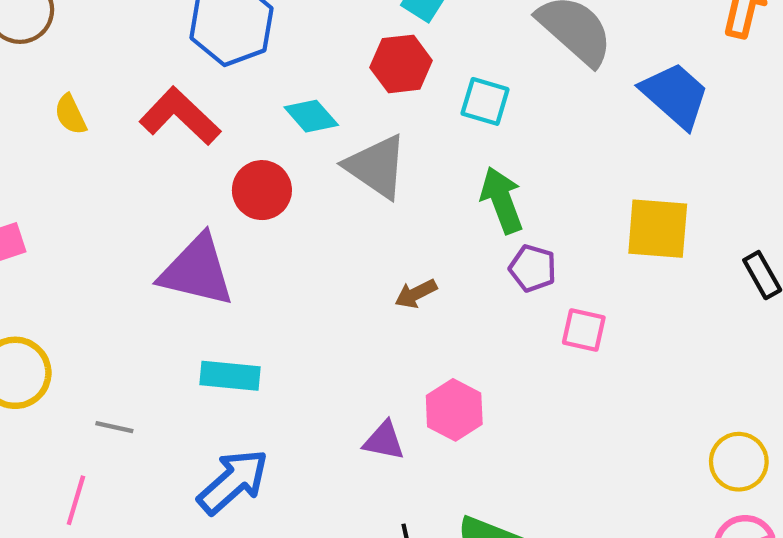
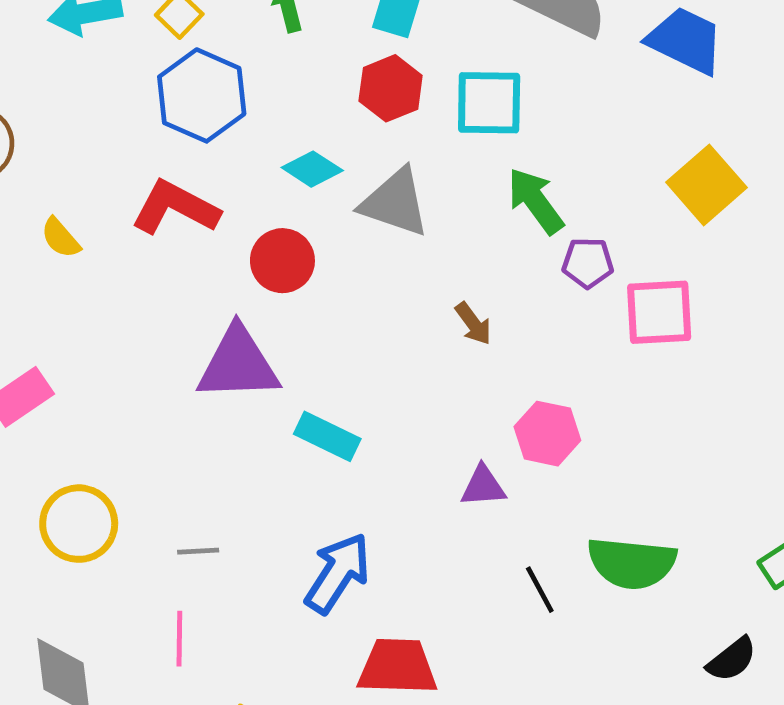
cyan square: (485, 101) -> (489, 103), size x1.4
yellow square: (658, 229) -> (707, 185), turned -30
brown arrow: (416, 294) -> (473, 324), turned -84
pink square: (584, 330) -> (659, 312), size x1.5
cyan rectangle: (230, 376) -> (327, 436), moved, turned 36

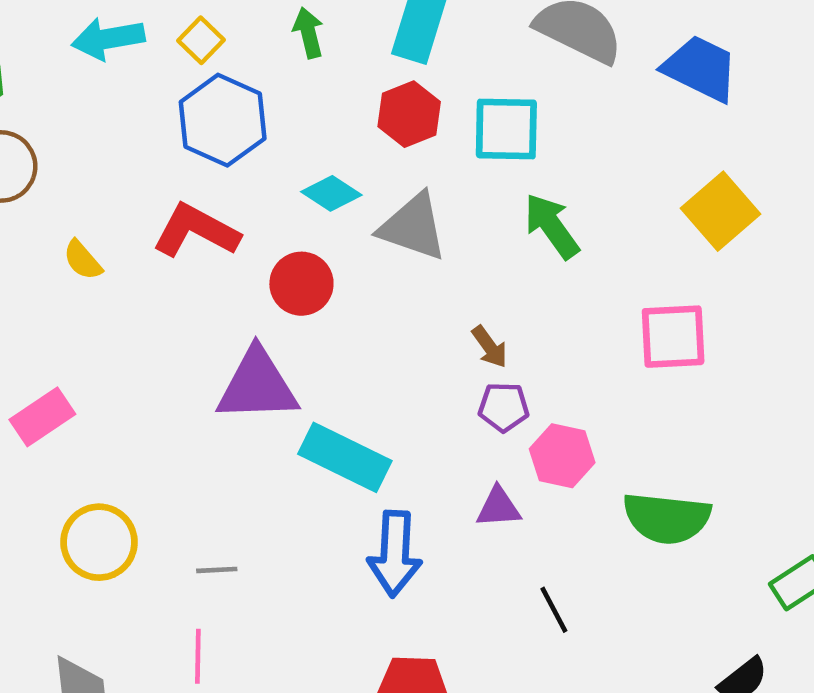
purple pentagon: (588, 263) -> (504, 407), moved
cyan rectangle: (327, 436) -> (345, 457), size x1.4
green semicircle: (632, 563) -> (667, 518), moved
blue arrow: (338, 573) -> (395, 554), moved, turned 150

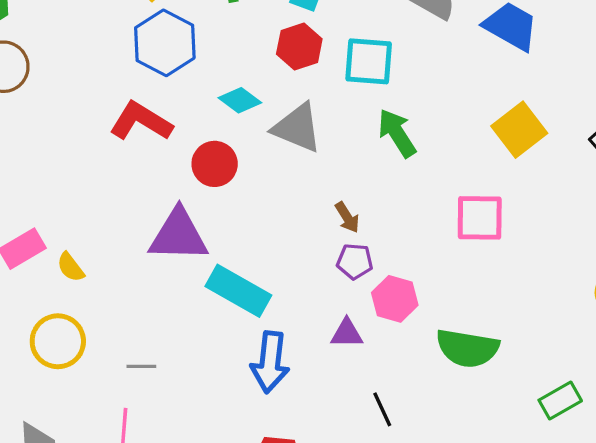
yellow semicircle: (83, 260) -> (71, 267), moved

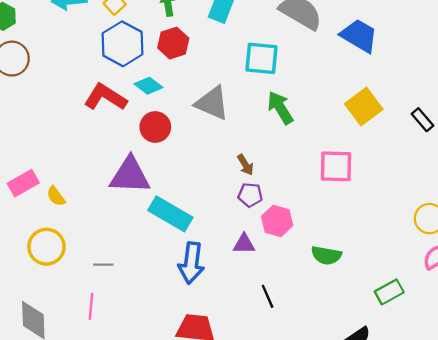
red hexagon: (299, 47) -> (173, 43), moved
cyan diamond: (240, 100) -> (149, 86), moved
green semicircle: (467, 348) -> (326, 255), size x0.7

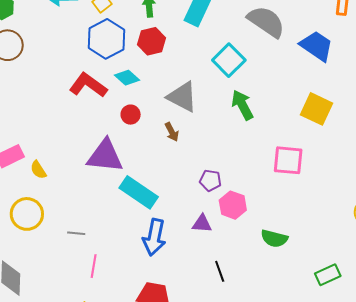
cyan square: (262, 58) -> (229, 60), turned 36
yellow square: (364, 106) -> (316, 109), turned -32
red circle: (155, 127) -> (131, 115), size x0.7
brown arrow: (245, 165) -> (172, 132), moved
pink line: (91, 306) -> (94, 266), moved

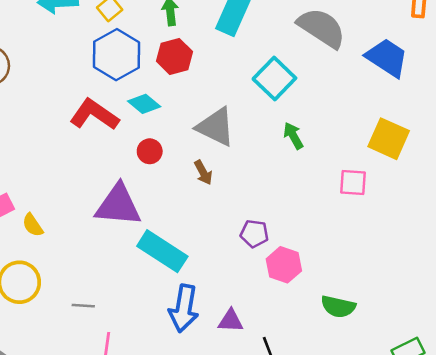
green arrow: (242, 105) -> (293, 136), size x0.7
pink square: (288, 160) -> (353, 182), moved, size x0.7
purple triangle: (202, 224) -> (231, 321), moved

